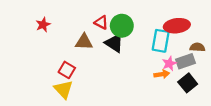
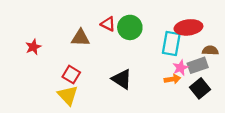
red star: (43, 25) -> (33, 47), moved
brown triangle: (84, 42) -> (80, 38), moved
black triangle: (114, 43) -> (122, 79), moved

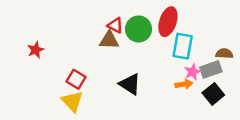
red ellipse: (188, 27) -> (168, 22), moved, turned -65
brown triangle: (80, 38) -> (109, 40), moved

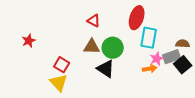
green circle: (139, 29) -> (113, 48), moved
brown triangle: (109, 40) -> (92, 47), moved
black square: (213, 94) -> (183, 65), moved

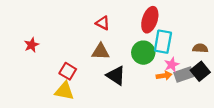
green circle: (113, 48) -> (143, 53), moved
gray rectangle: (172, 57) -> (184, 74), moved
yellow triangle: (59, 83) -> (64, 91), turned -36

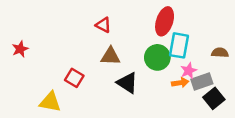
red triangle: (103, 23) -> (103, 25), moved
red star: (32, 45) -> (20, 49), moved
black square: (200, 71) -> (214, 98), moved
yellow triangle: (64, 91) -> (50, 102), moved

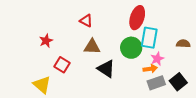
red star: (20, 49) -> (46, 41), moved
gray rectangle: (202, 82) -> (156, 83), moved
yellow triangle: (50, 102) -> (42, 85), turned 30

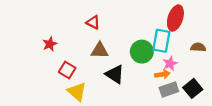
red ellipse: (137, 18) -> (175, 18), moved
yellow triangle: (42, 85) -> (77, 92), moved

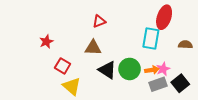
red triangle: (93, 22) -> (99, 21), moved, turned -48
green circle: (142, 52) -> (130, 69), moved
pink star: (170, 64) -> (163, 69), moved

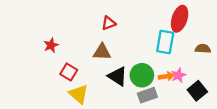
gray rectangle: (158, 84) -> (147, 95), moved

